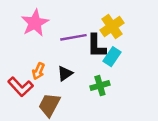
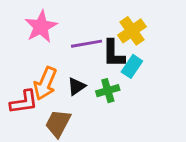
orange arrow: (39, 71) -> (45, 83), size x1.6
green cross: (100, 86) -> (108, 91), moved
red L-shape: (20, 87) -> (24, 102), turned -55

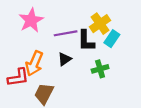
cyan rectangle: (132, 66) -> (112, 39), moved
black triangle: (76, 86) -> (64, 59), moved
green cross: (108, 91) -> (100, 69), moved

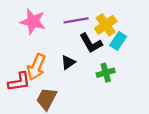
pink star: (31, 20) -> (33, 21), turned -30
purple line: (66, 33) -> (76, 20), moved
black L-shape: (86, 41) -> (91, 43), turned -30

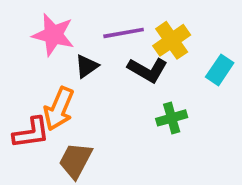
cyan rectangle: (118, 41) -> (220, 70), moved
black L-shape: (91, 43) -> (148, 70), turned -30
black triangle: (68, 62) -> (87, 66), moved

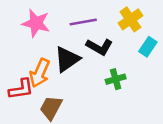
yellow cross: (172, 40) -> (130, 19), moved
black triangle: (87, 66) -> (67, 59), moved, size x1.6

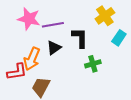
purple line: (83, 22) -> (53, 25), moved
black L-shape: (99, 47) -> (80, 38), turned -120
black triangle: (67, 59) -> (54, 48), size x0.7

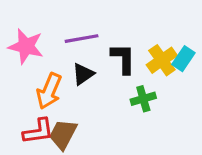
yellow cross: (105, 16) -> (162, 60), moved
pink star: (29, 19) -> (26, 46), moved
red L-shape: (17, 72) -> (38, 131), moved

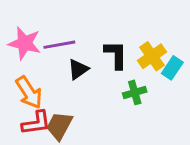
purple line: (82, 39) -> (59, 45), moved
cyan rectangle: (183, 59) -> (172, 68), moved
orange arrow: (49, 91) -> (29, 92), moved, turned -56

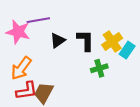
purple line: (59, 45) -> (38, 20), moved
black triangle: (78, 69) -> (58, 40), moved
orange arrow: (29, 92) -> (21, 68), turned 70

